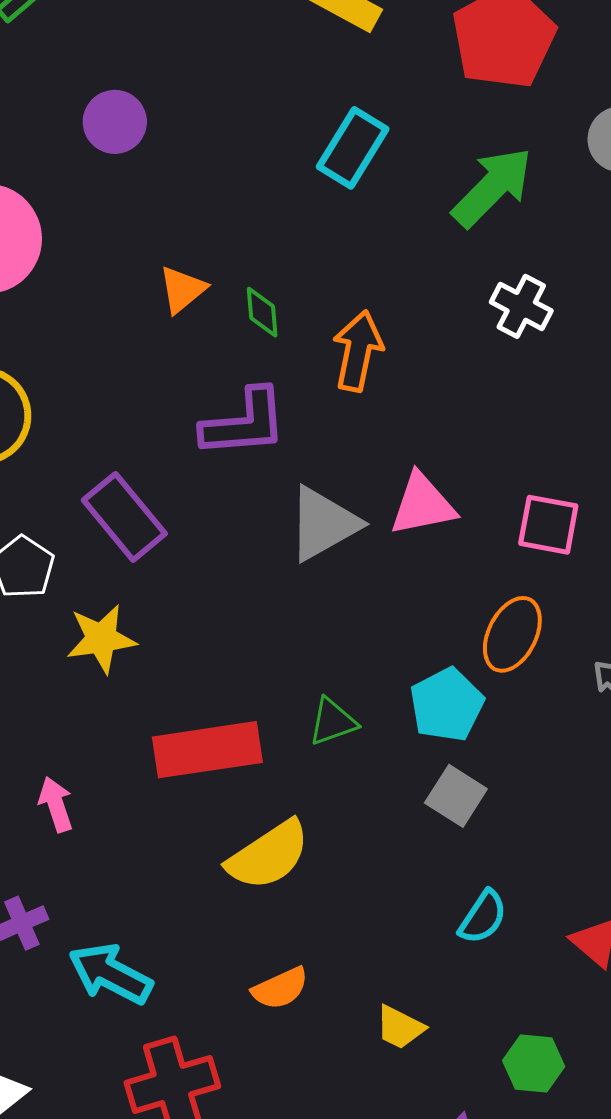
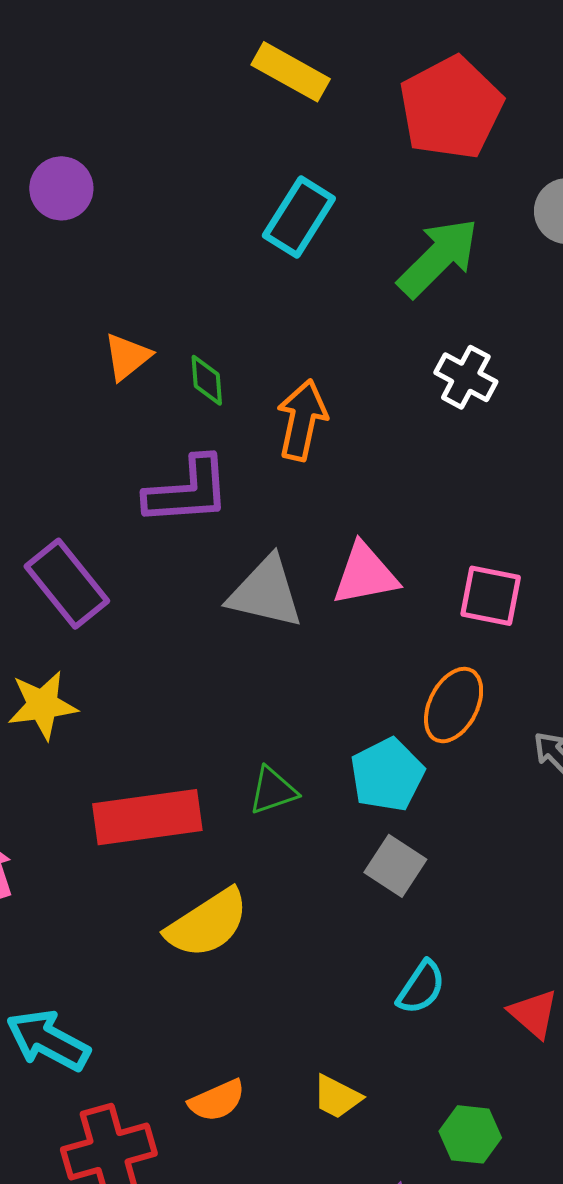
gray triangle: (323, 524) -> (266, 592), turned 42
orange semicircle: (280, 988) -> (217, 1101), moved

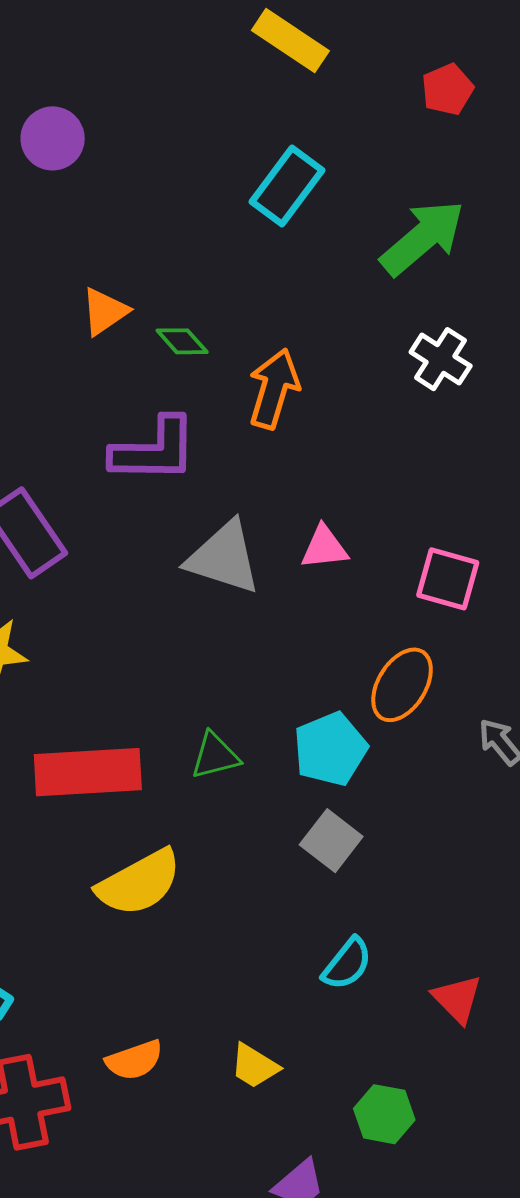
red pentagon: (451, 108) -> (447, 89), size x0.5
green diamond: (207, 380) -> (182, 341), turned -42
pink triangle: (365, 574) -> (324, 547), size x0.7

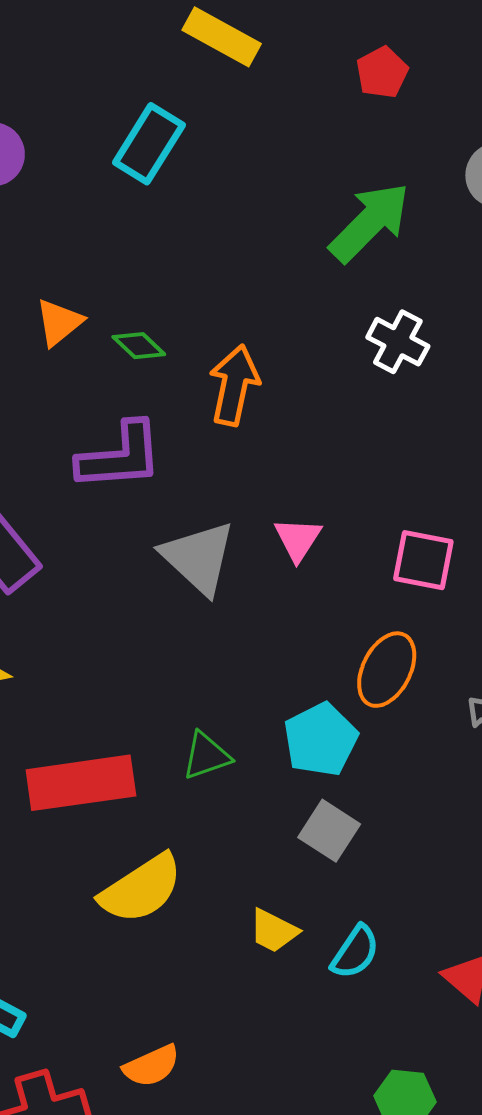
cyan rectangle: (287, 186) -> (149, 144), moved
pink triangle: (324, 547) -> (298, 539), turned -46
gray triangle: (224, 558) -> (198, 558), turned 30
yellow trapezoid: (254, 1066) -> (274, 931), moved

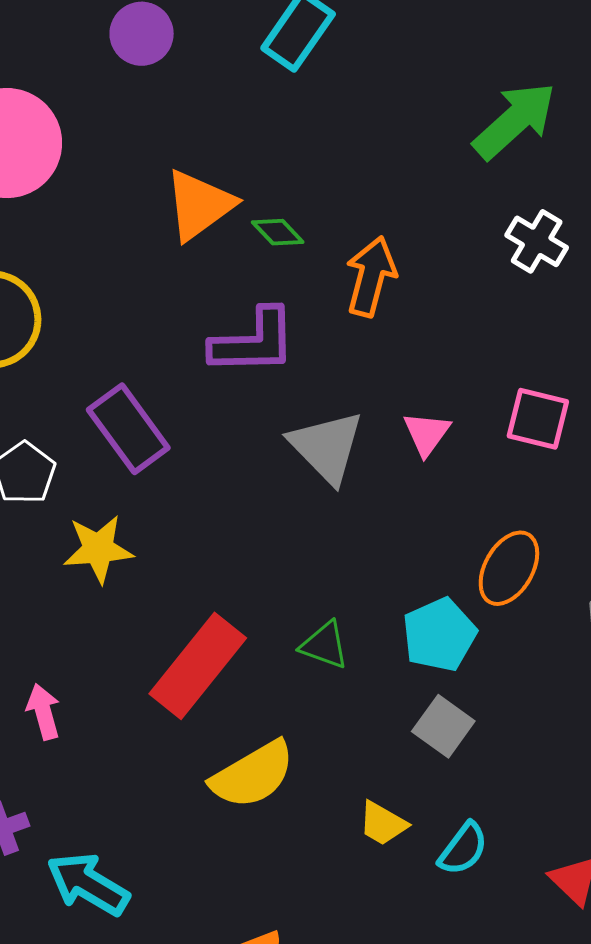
orange triangle: (59, 322) -> (199, 205), size x1.5
pink square: (423, 560) -> (538, 419), moved
green triangle: (206, 756) -> (324, 645), turned 36
red rectangle: (81, 783) -> (198, 666), turned -46

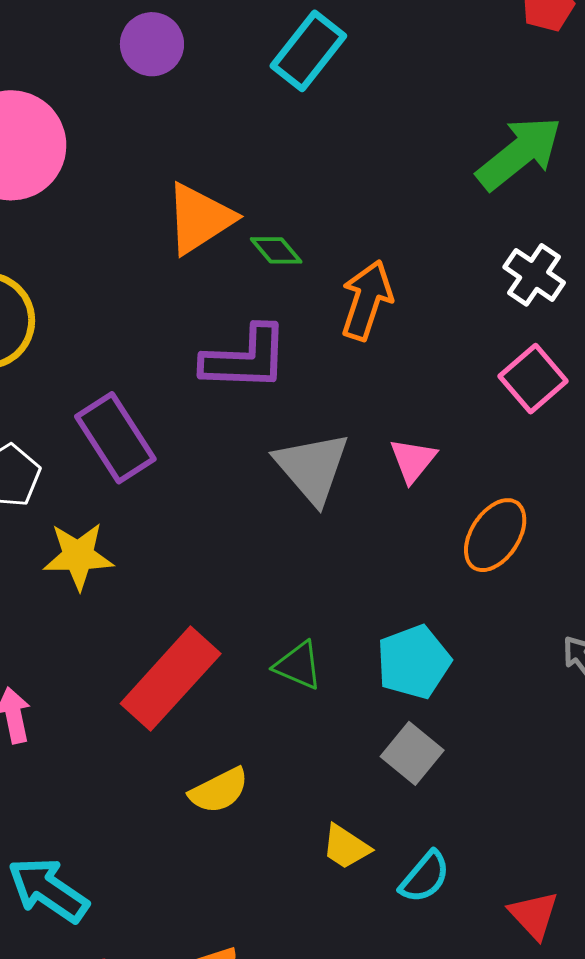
pink square: (538, 419) -> (533, 379), moved, turned 32
orange ellipse: (509, 568) -> (495, 535), moved
yellow semicircle: (253, 775) -> (219, 790), size x0.7

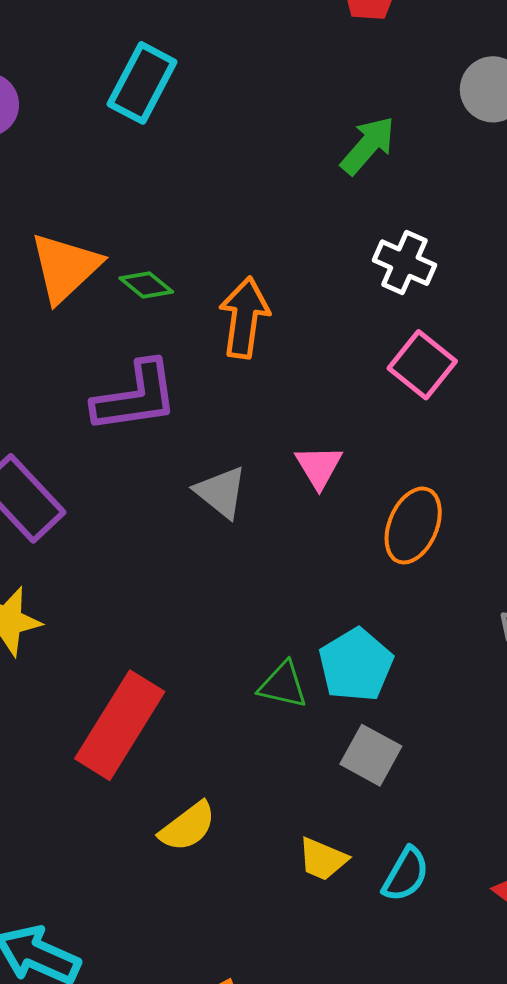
green arrow: (519, 153) -> (368, 145), size x0.7
gray triangle: (312, 468) -> (221, 492), size x0.7
green triangle: (298, 665) -> (283, 685), moved

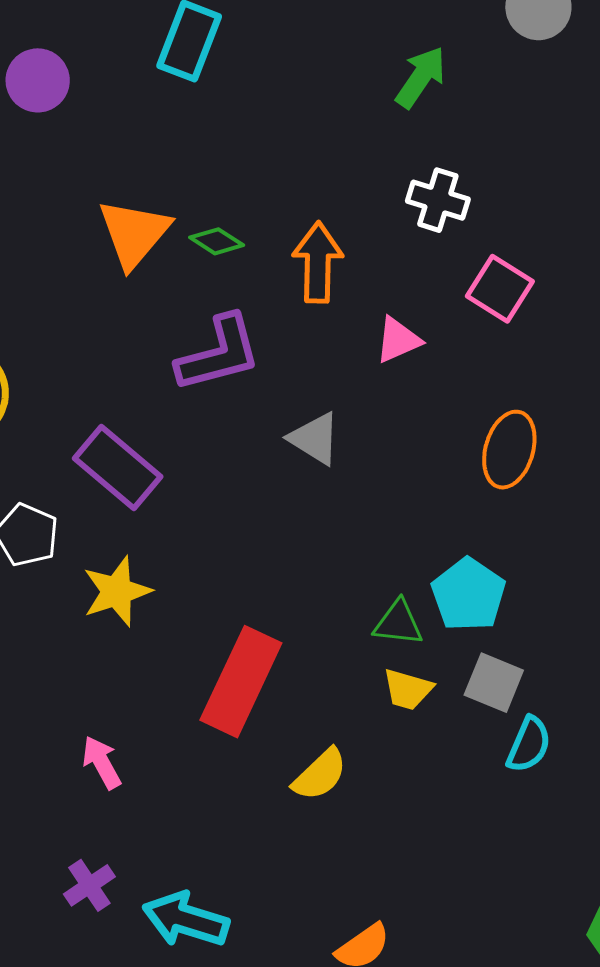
white cross: (404, 263) -> (438, 200), moved
pink triangle: (319, 467) -> (398, 340), moved, turned 44
yellow trapezoid: (323, 859) -> (408, 689), moved
cyan semicircle: (406, 874) -> (529, 745), moved

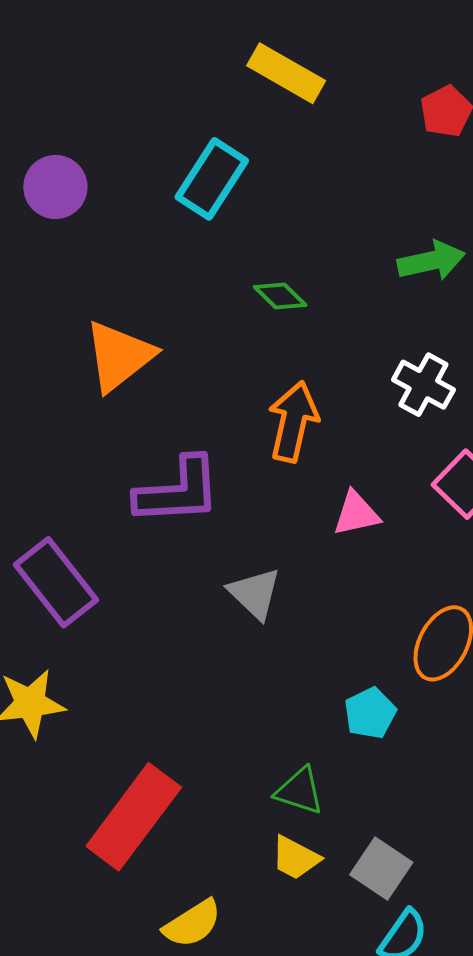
green arrow: (421, 77) -> (431, 261), turned 32
green diamond: (217, 241) -> (280, 296), moved
cyan pentagon: (468, 595) -> (370, 713), moved, size x0.7

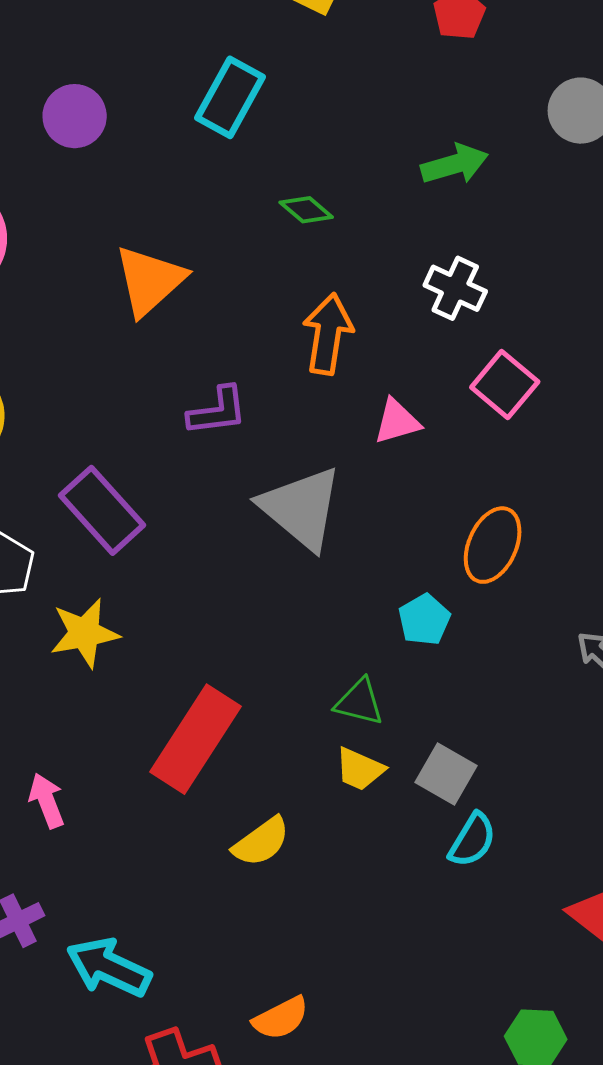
purple L-shape: (178, 491) -> (217, 411), size x0.7
gray triangle: (255, 593) -> (301, 508), size x1.6

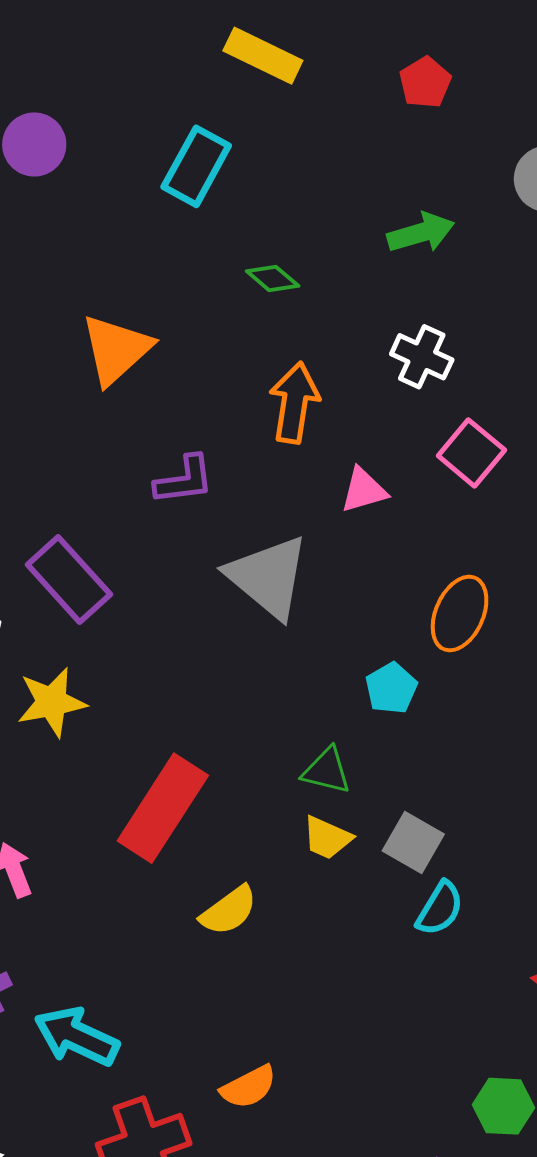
purple circle: (75, 116) -> (34, 144), moved

